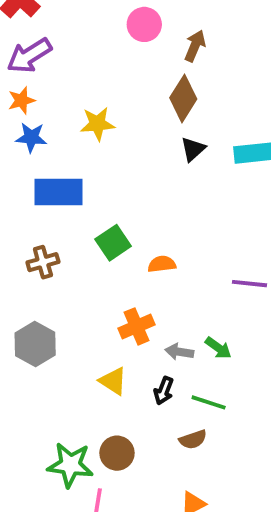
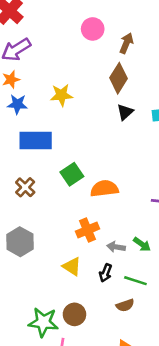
brown cross: (43, 262) -> (25, 187), turned -30
orange semicircle: (162, 264) -> (104, 189), size x1.5

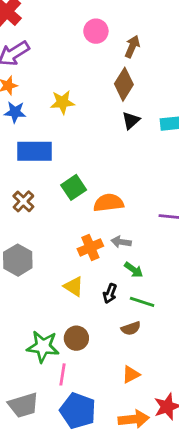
green arrow: (142, 244) -> (134, 270), moved
gray arrow: (116, 247) -> (121, 242), moved

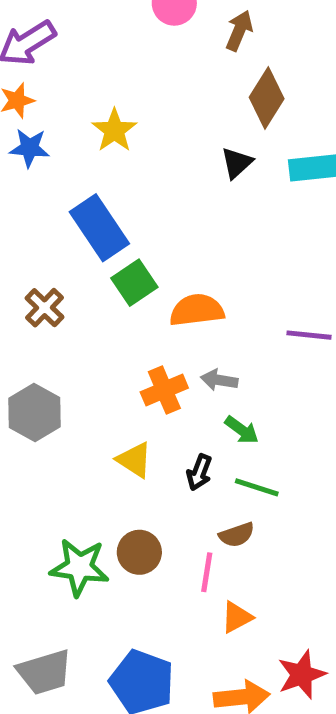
brown diamond: (124, 84) -> (267, 98), moved
yellow star: (62, 102) -> (114, 130), turned -30
blue rectangle: (35, 151) -> (99, 228), moved, turned 56
pink line: (62, 374) -> (207, 572), moved

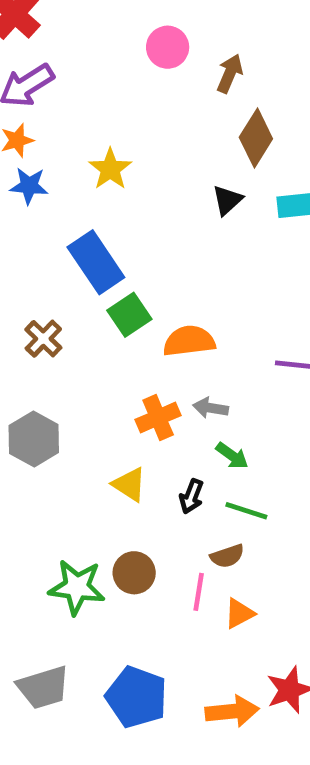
orange triangle: (237, 617) -> (239, 613), moved

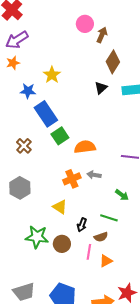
pink circle: (168, 47) -> (85, 24), moved
blue star: (29, 186) -> (28, 91), moved
green arrow: (232, 456) -> (122, 195), moved
black arrow: (191, 496) -> (82, 225), moved
green star: (77, 587) -> (37, 237), moved

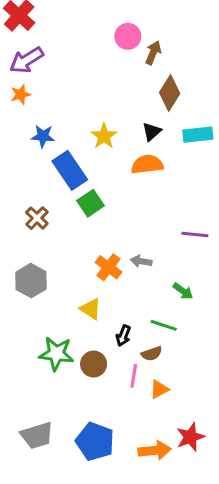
yellow star: (52, 75) -> (104, 136), moved
orange semicircle: (85, 147) -> (147, 164), moved
orange cross: (72, 179) -> (108, 267), turned -30

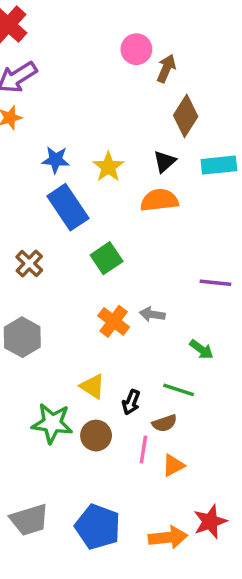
blue star: (43, 136) -> (56, 160), moved
green square: (91, 203) -> (107, 258), moved
yellow triangle: (91, 309) -> (93, 386), moved

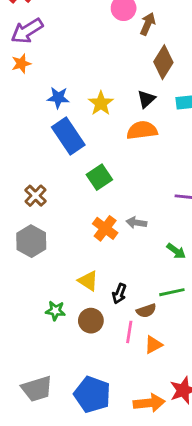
brown cross: (29, 263) -> (35, 196), moved
green line: (179, 390) -> (172, 292), moved, turned -30
green star: (52, 423) -> (55, 311), size x0.6

